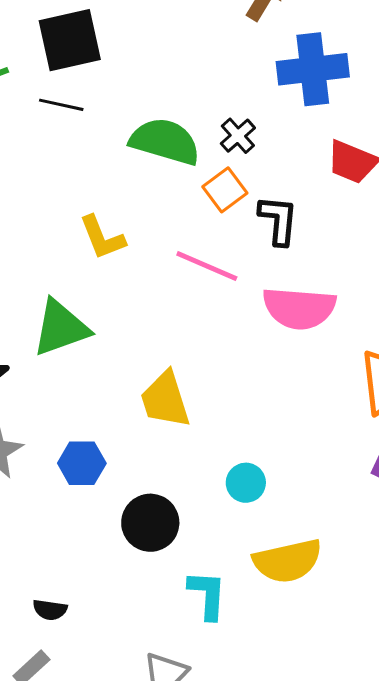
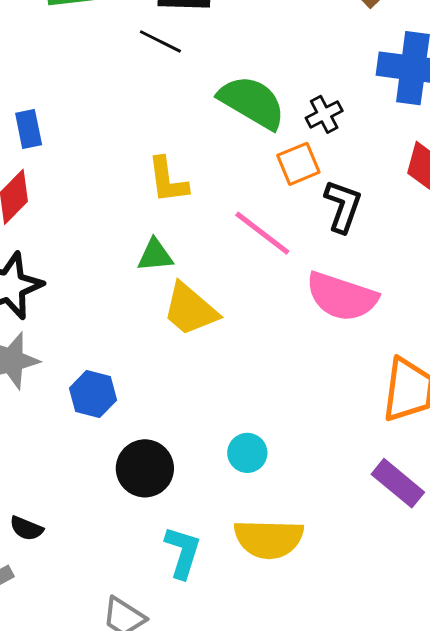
green triangle: (61, 328) -> (155, 255), moved, size x0.6
yellow trapezoid: (165, 400) -> (190, 310), moved, turned -46

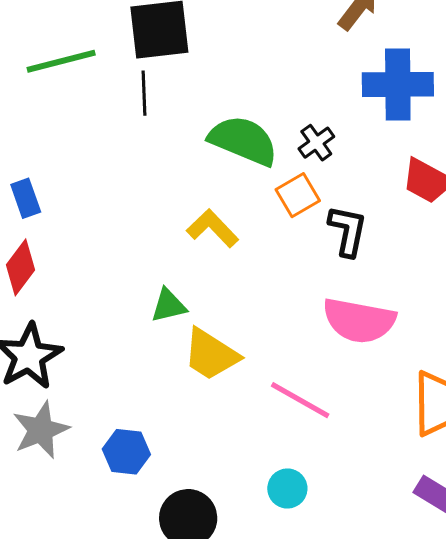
black line: (160, 41) -> (144, 93), turned 69
yellow L-shape: (168, 180) -> (213, 228), moved, turned 152
pink line: (262, 233) -> (300, 400), moved

